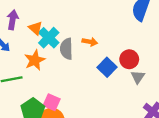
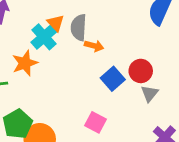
orange triangle: (35, 28) -> (56, 23), moved
gray semicircle: (66, 49) -> (79, 28), moved
pink square: (52, 102) -> (96, 122), moved

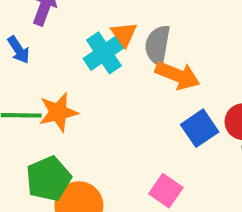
orange arrow: (94, 46) -> (178, 75), size x1.5
orange star: (25, 63) -> (58, 112), moved

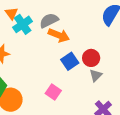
orange triangle: (124, 34) -> (11, 13), moved
gray semicircle: (158, 45) -> (49, 20), turned 54

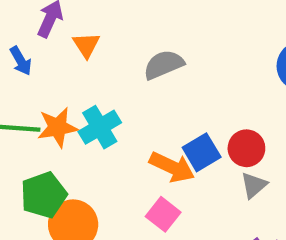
cyan cross: (23, 24) -> (100, 127), moved
orange arrow: (59, 35) -> (172, 167), moved

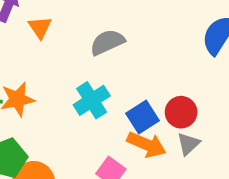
cyan cross: (100, 127) -> (92, 100), moved
orange arrow: (172, 167) -> (147, 145), moved

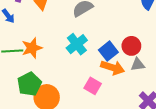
gray triangle: (188, 144) -> (138, 65), turned 40

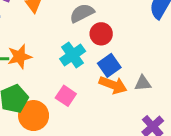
red circle: (131, 46) -> (101, 34), moved
pink square: (93, 86) -> (66, 96), moved

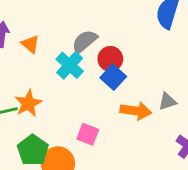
cyan cross: (73, 55) -> (70, 65), moved
blue square: (109, 65) -> (113, 77), moved

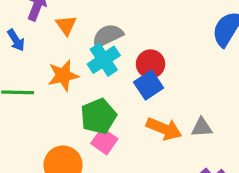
gray semicircle: (85, 41) -> (108, 36), moved
orange star: (28, 103) -> (63, 75), moved
green pentagon: (33, 150) -> (98, 116), moved

